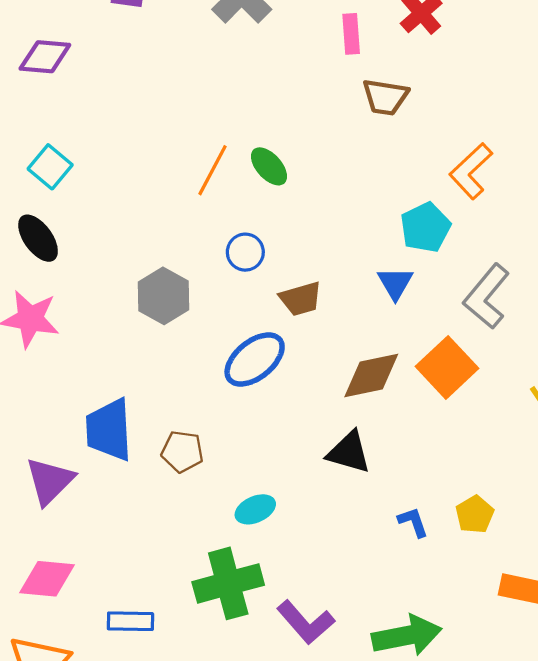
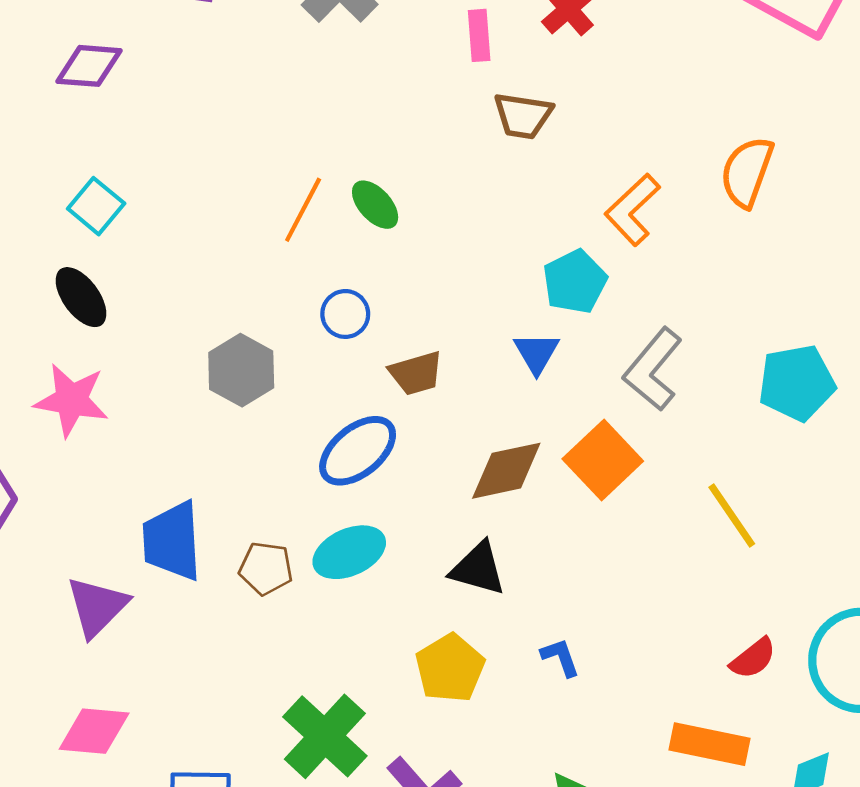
cyan ellipse: (255, 509) -> (349, 552), moved, size x1.4
yellow pentagon: (475, 514) -> (450, 668), moved, size x1.4
green cross: (228, 583) -> (325, 736), turned -32

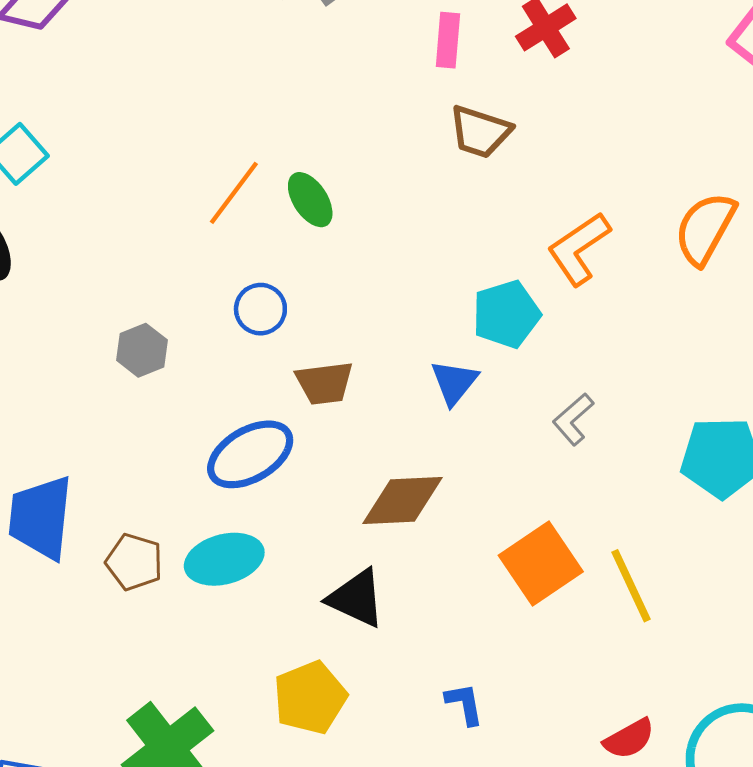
gray L-shape: (653, 369) -> (573, 419), size x0.6
gray hexagon: (241, 370) -> (142, 350), size x0.7
orange square: (603, 460) -> (541, 563), moved
blue L-shape: (560, 657) -> (464, 704), moved

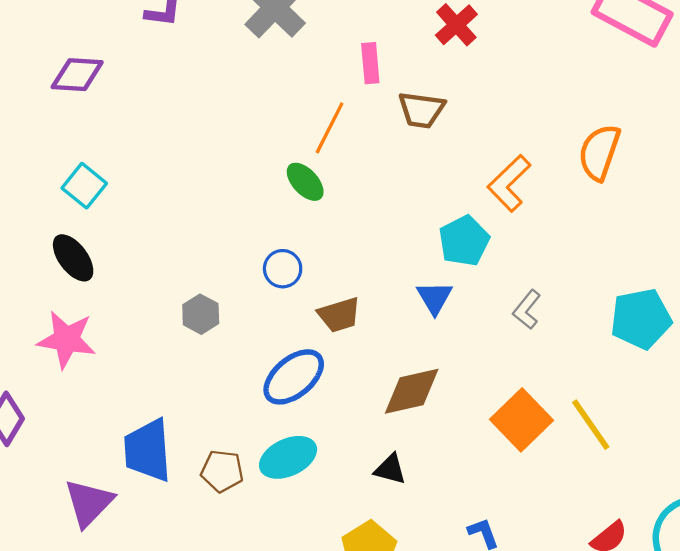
pink rectangle: (448, 40) -> (370, 63), moved
orange line: (234, 193) -> (330, 128), moved
black triangle: (356, 598) -> (390, 469), size x0.7

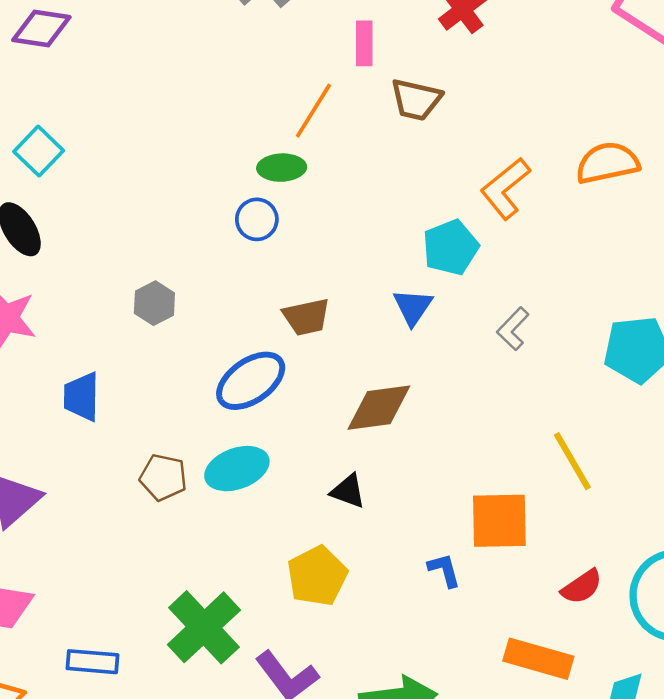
orange semicircle: (599, 152) -> (607, 163), turned 54
green ellipse: (305, 182) -> (282, 168), turned -54
blue circle: (283, 269) -> (257, 219), moved
orange square: (521, 420) -> (499, 521), moved, turned 38
blue trapezoid: (148, 450) -> (82, 397), moved, size x0.7

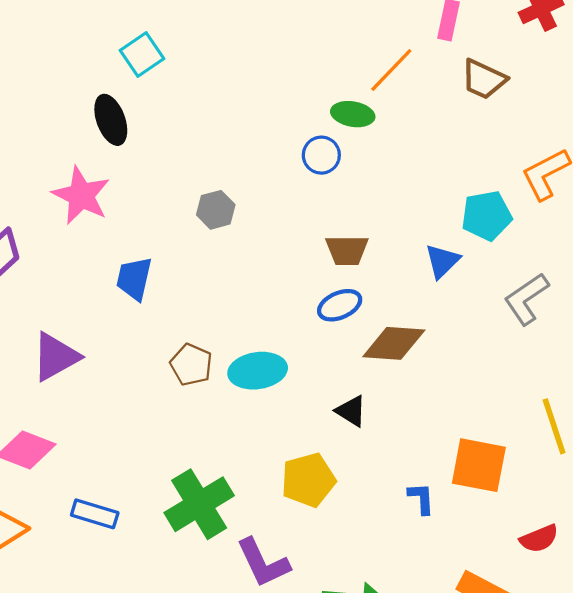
gray L-shape: (513, 329) -> (526, 299), size x1.4
blue ellipse: (251, 381) -> (340, 305), moved, size x0.7

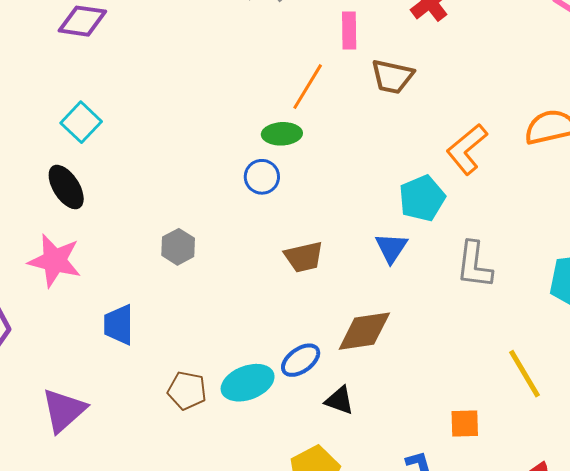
gray L-shape: (526, 299) -> (474, 265), turned -36
blue ellipse: (340, 305) -> (301, 360), moved
orange square: (479, 465) -> (465, 424), size x0.6

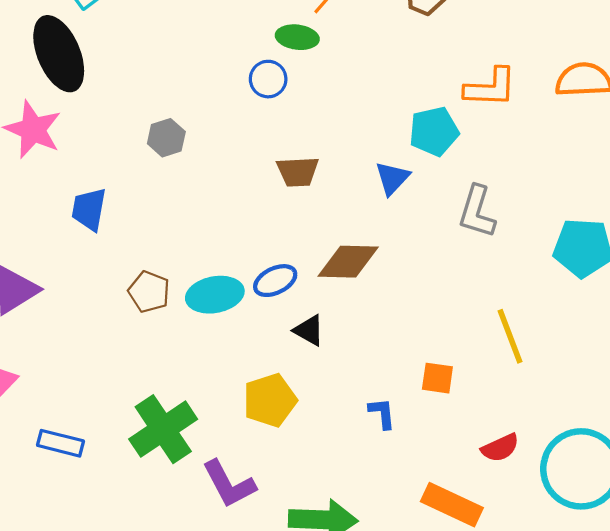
orange L-shape: (467, 149) -> (490, 88), turned -148
black ellipse: (66, 187) -> (59, 54), size x1.5

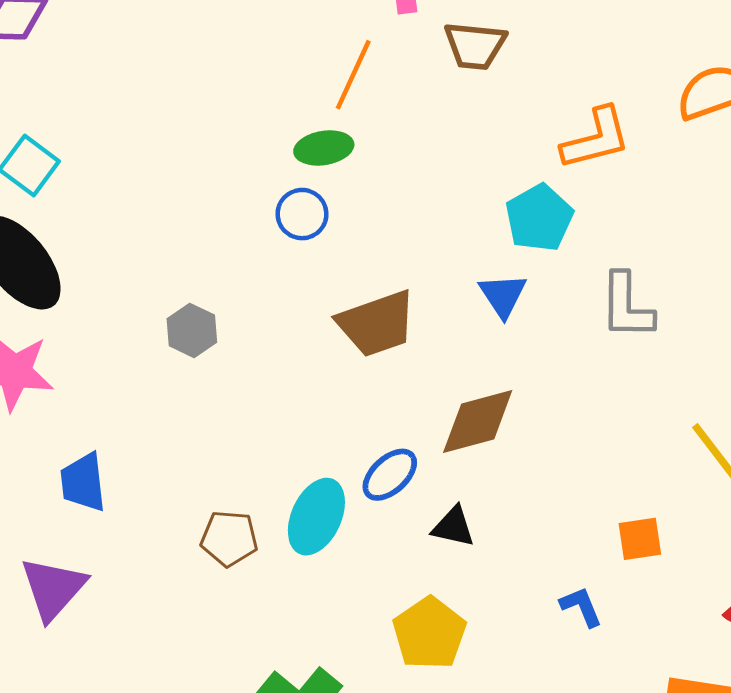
brown trapezoid: (298, 172) -> (377, 324), size x1.4
blue trapezoid: (89, 209) -> (83, 482), moved
cyan ellipse: (215, 295) -> (316, 517), turned -38

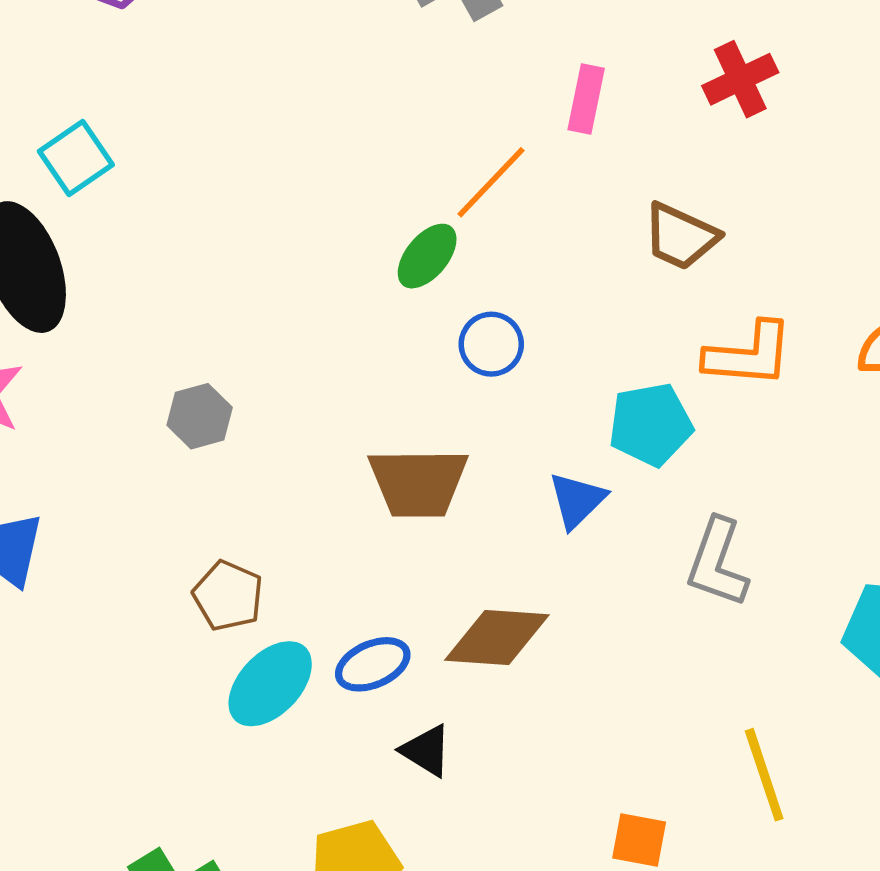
brown trapezoid: (475, 46) -> (681, 236), moved
green ellipse: (324, 148) -> (427, 256), turned -60
blue circle: (302, 214) -> (491, 344), moved
brown pentagon: (229, 538) -> (228, 596), moved

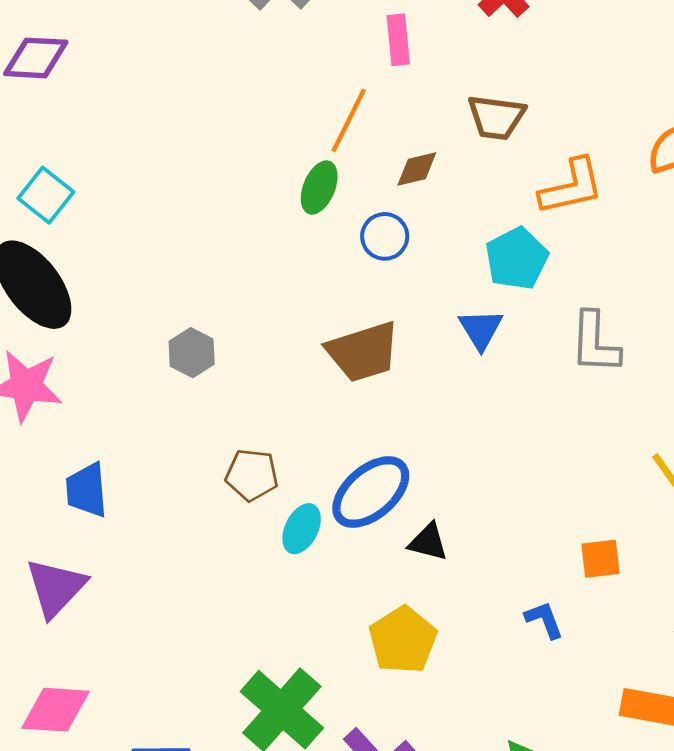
brown diamond: (497, 637) -> (417, 169), moved, size x0.6
blue ellipse: (373, 664) -> (371, 492), size x1.5
cyan ellipse: (270, 684) -> (302, 529), size x0.7

